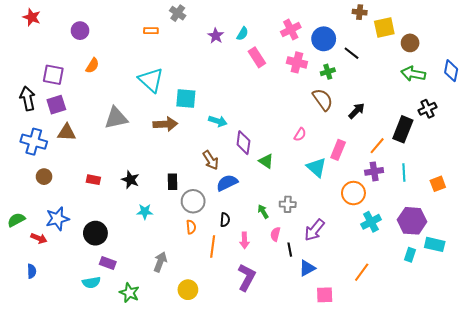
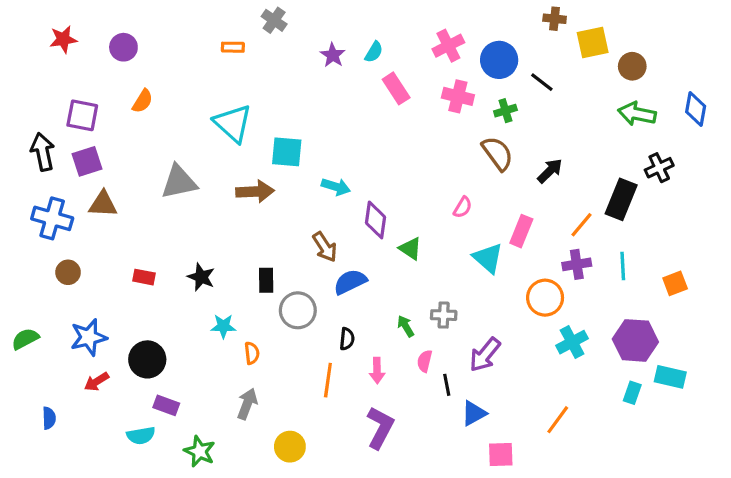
red star: (32, 17) -> (63, 39), moved, turned -30
orange semicircle: (191, 227) -> (252, 353), moved
red arrow: (39, 238) -> (97, 382), moved, turned 126

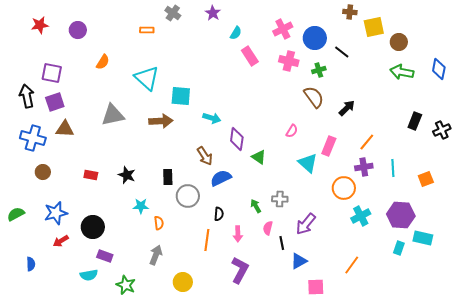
purple star: (333, 55) -> (213, 13), moved
orange semicircle: (143, 101) -> (103, 62), moved
black cross: (659, 168) -> (442, 130), moved
black rectangle: (621, 199) -> (415, 121), moved, size x0.7

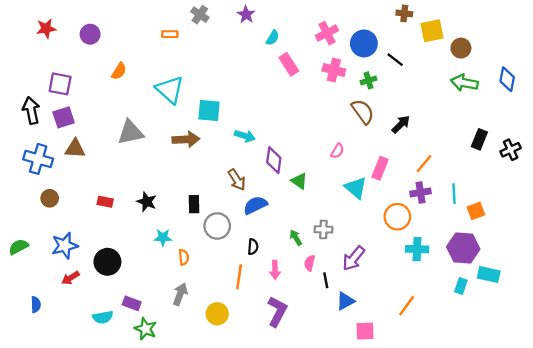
orange square: (426, 179) -> (476, 211), moved
cyan cross: (361, 216) -> (417, 249), turned 30
purple rectangle: (105, 256) -> (132, 303), moved
yellow circle: (183, 282) -> (217, 314), moved

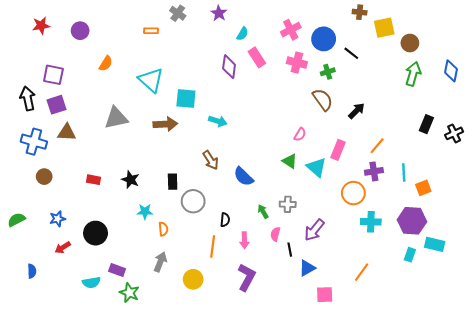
green arrow: (464, 83) -> (413, 74), turned 95
purple diamond: (274, 160) -> (229, 67), moved
green triangle: (299, 181) -> (290, 161), moved
blue semicircle: (255, 205) -> (243, 177), moved, turned -110
blue star: (65, 246) -> (58, 219), size x0.7

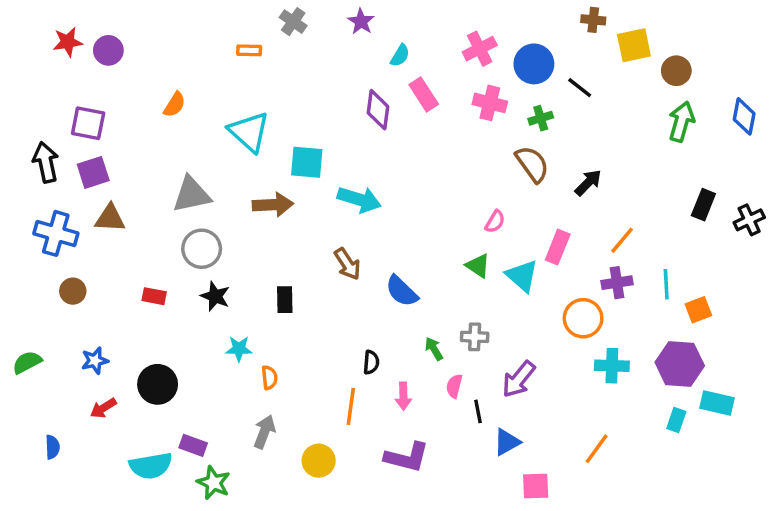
purple circle: (80, 31) -> (108, 50), moved
cyan arrow: (218, 121) -> (359, 200), size x1.4
gray circle: (193, 201) -> (202, 249), moved
purple L-shape: (247, 277) -> (407, 457), turned 76
cyan semicircle: (91, 282) -> (151, 466), size x1.4

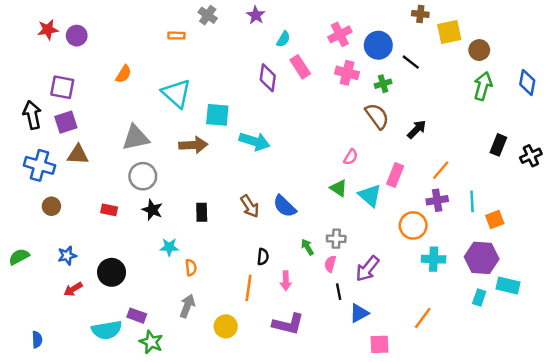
brown arrow: (347, 264) -> (250, 206), moved
pink semicircle: (454, 386) -> (330, 264), moved
blue semicircle: (52, 447) -> (37, 340), moved

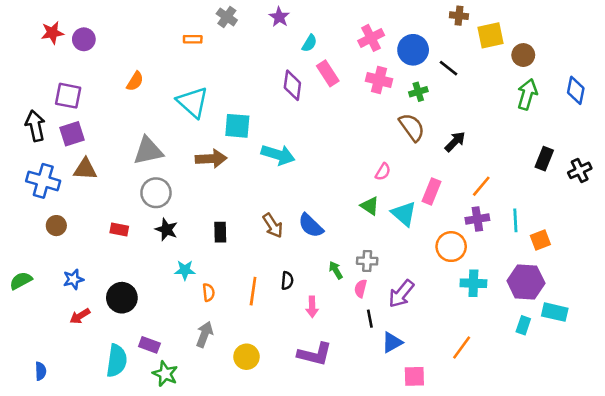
orange line: (249, 288) -> (253, 291), moved
cyan semicircle: (107, 330) -> (117, 361), turned -72

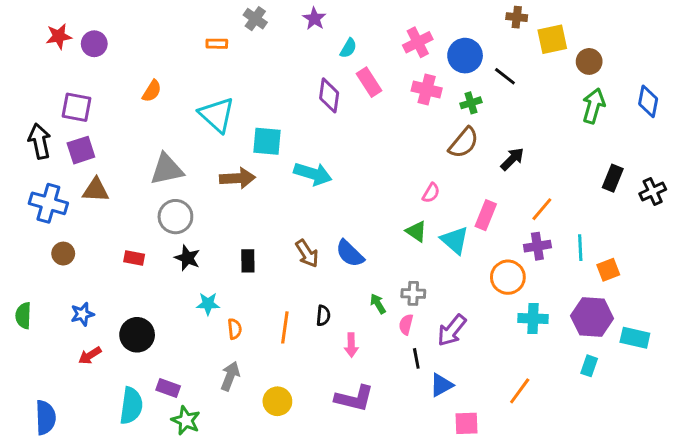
brown semicircle: (412, 127) -> (464, 143), turned 76
green semicircle: (21, 281) -> (23, 316), turned -60
cyan rectangle: (555, 312) -> (635, 338), moved
blue semicircle: (41, 371) -> (45, 418), size x1.6

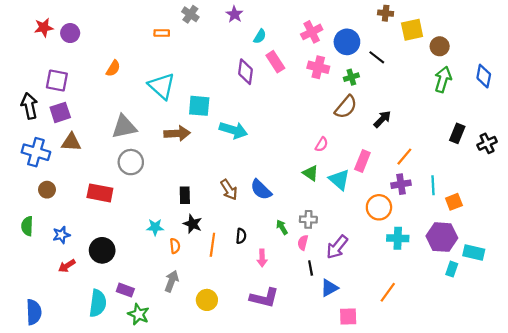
red rectangle: (134, 258) -> (100, 193), size x1.6
black star: (187, 258) -> (193, 224), moved
green semicircle: (23, 316) -> (27, 226), moved
cyan rectangle: (589, 366) -> (452, 269), moved

